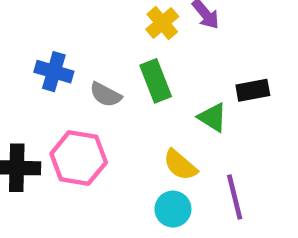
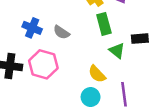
blue cross: (54, 72) -> (32, 28), moved
green rectangle: (156, 81) -> (104, 24), moved

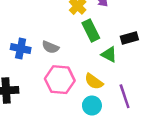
pink hexagon: (43, 64) -> (60, 80), moved

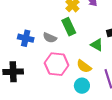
green rectangle: (91, 31) -> (69, 27), moved

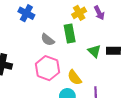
blue cross: (26, 38) -> (26, 13), moved
green triangle: (97, 45) -> (94, 51), moved

